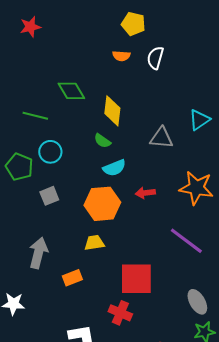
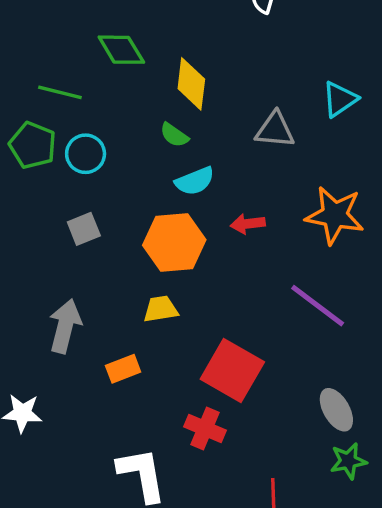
green pentagon: (19, 167) -> (33, 145), moved
red square: (136, 279) -> (232, 370), turned 30

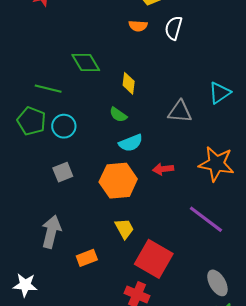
yellow diamond: (191, 84) -> (129, 83), size x0.7
yellow trapezoid: (161, 309) -> (124, 229), moved, turned 70

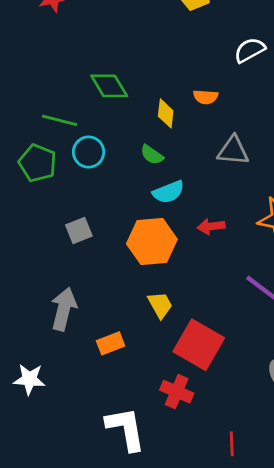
orange semicircle: (138, 26) -> (206, 97), moved
white semicircle: (174, 28) -> (250, 50), moved, turned 45
cyan circle: (64, 126) -> (89, 152), moved

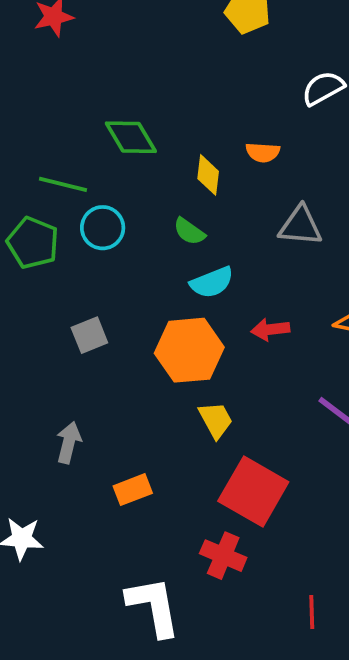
yellow trapezoid: (160, 305) -> (216, 420), moved
gray arrow: (64, 309) -> (69, 443), size x0.7
red line: (232, 444) -> (312, 612), moved

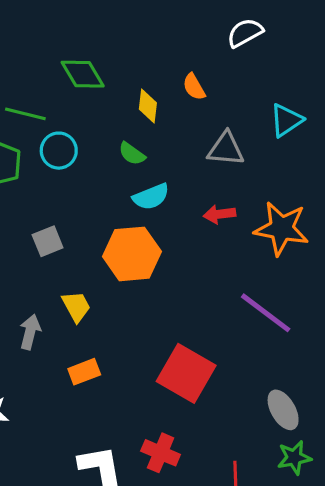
orange semicircle: (263, 152) -> (194, 87), turned 56
red arrow: (270, 329) -> (219, 214), moved
yellow trapezoid: (216, 420) -> (76, 306), moved
red cross: (223, 556) -> (161, 453), moved

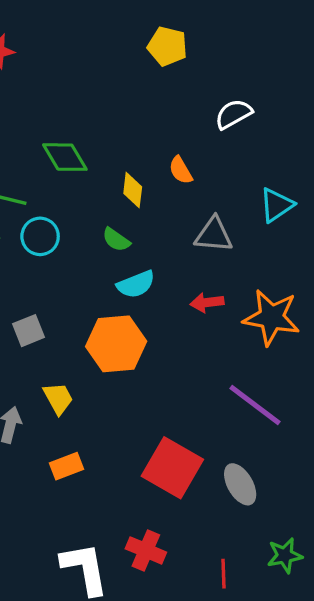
gray ellipse: (283, 410) -> (240, 484), moved

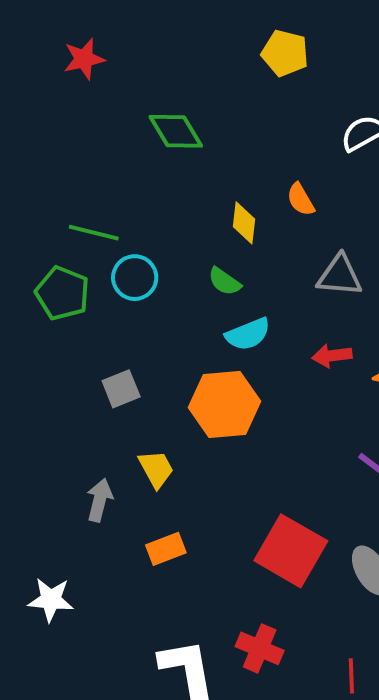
green diamond: (65, 157) -> (176, 131), moved

